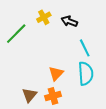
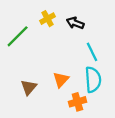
brown triangle: (29, 95) -> (29, 87), moved
orange cross: (53, 96) -> (77, 102), moved

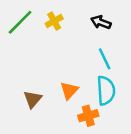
black arrow: (75, 23) -> (101, 22), moved
green line: (18, 36) -> (20, 22), moved

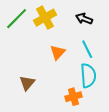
yellow cross: (54, 21) -> (45, 18), size x1.5
orange triangle: (69, 90) -> (58, 52), moved

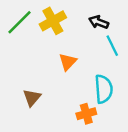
cyan line: (87, 49) -> (112, 46), moved

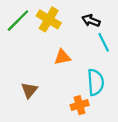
yellow cross: (53, 21) -> (49, 19), turned -30
orange triangle: (68, 62) -> (62, 57), turned 36

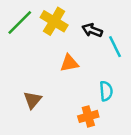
black arrow: (91, 21) -> (92, 30), moved
cyan semicircle: (96, 82) -> (106, 91), size x0.7

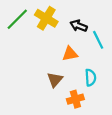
orange triangle: (69, 63) -> (70, 54), moved
brown triangle: (33, 100) -> (55, 80), moved

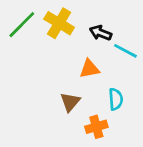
cyan line: (98, 40) -> (125, 51), turned -36

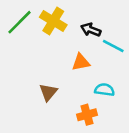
cyan semicircle: (116, 99) -> (104, 90), turned -78
brown triangle: (70, 102) -> (48, 92), moved

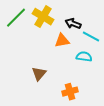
orange triangle: (81, 62) -> (62, 41), moved
cyan semicircle: (104, 90) -> (84, 57), moved

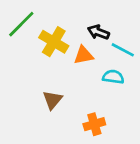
yellow cross: (43, 17) -> (54, 42), moved

